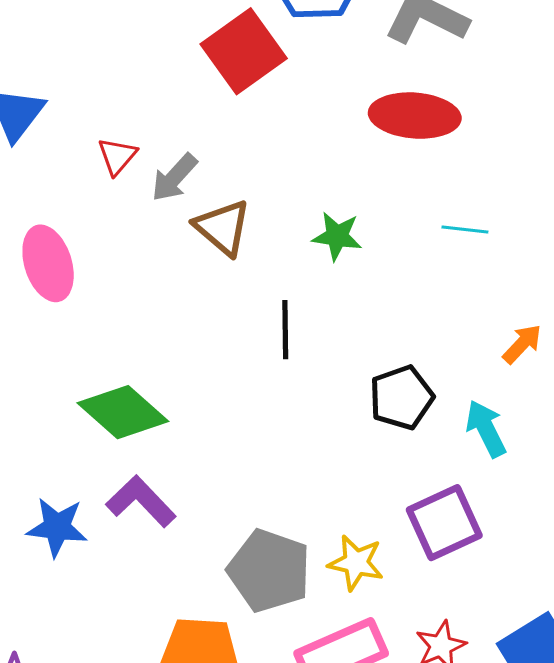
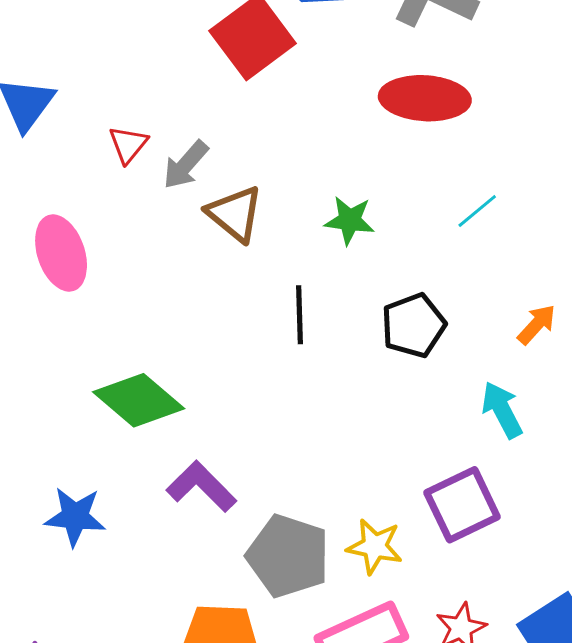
cyan line: (465, 229) -> (477, 211), turned -45
black pentagon: (401, 397) -> (413, 325), moved
purple L-shape: (141, 501) -> (201, 486), moved

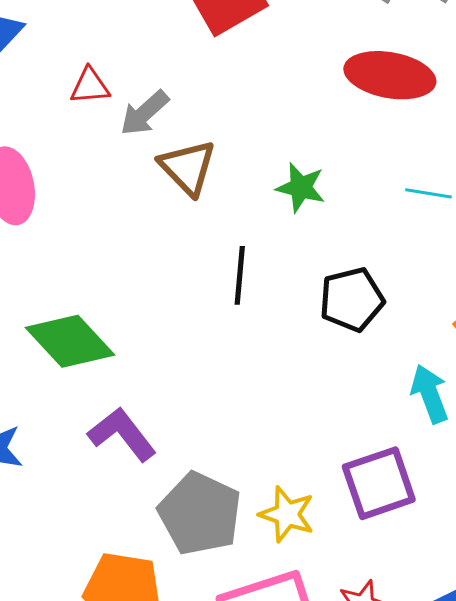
red triangle: (128, 144) -> (90, 86), turned 39
cyan line: (477, 211) -> (429, 193), turned 42

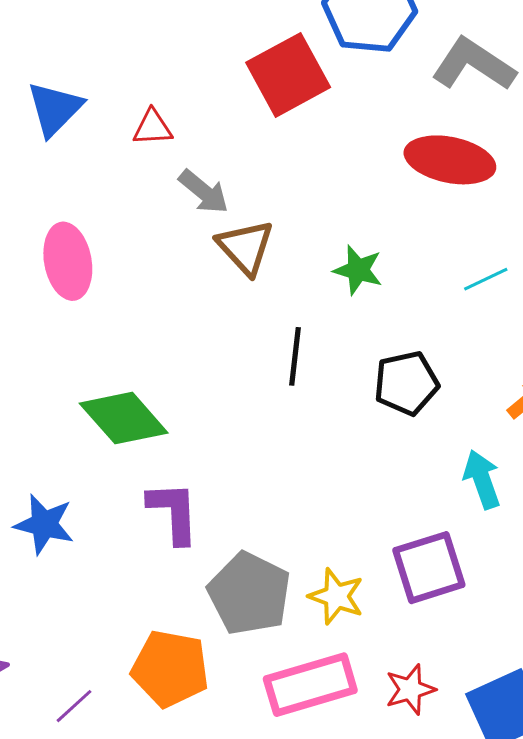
red triangle: (90, 86) -> (153, 127), moved
gray arrow: (144, 113) -> (204, 192), turned -100
cyan line: (429, 193) -> (486, 279), turned -36
purple L-shape: (122, 434) -> (173, 512), turned 34

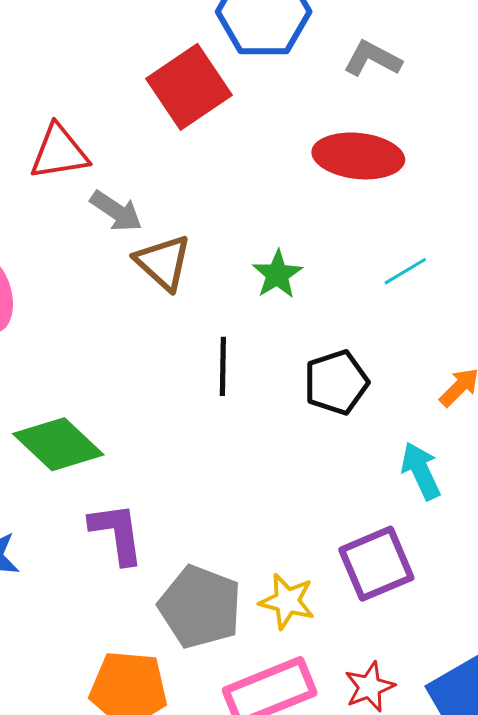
gray L-shape: (474, 64) -> (373, 59), size x0.7
red triangle: (153, 127) -> (59, 152), size x1.5
green star: (358, 270) -> (277, 274), turned 30

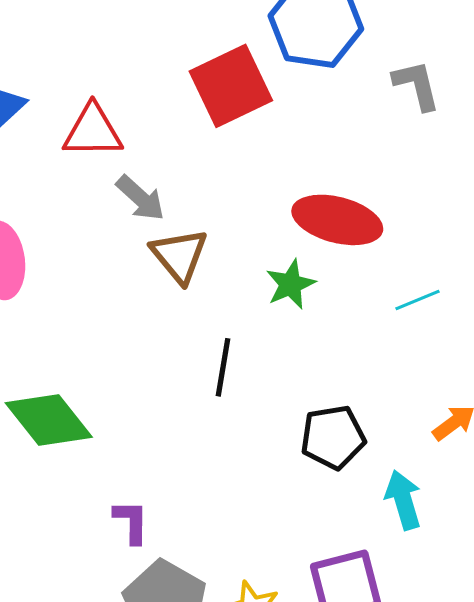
gray L-shape: (373, 59) -> (417, 85), turned 40
red ellipse: (358, 156) -> (337, 220), moved
black pentagon: (336, 382) -> (333, 437), moved
purple L-shape: (117, 533) -> (131, 522), moved, size x0.7

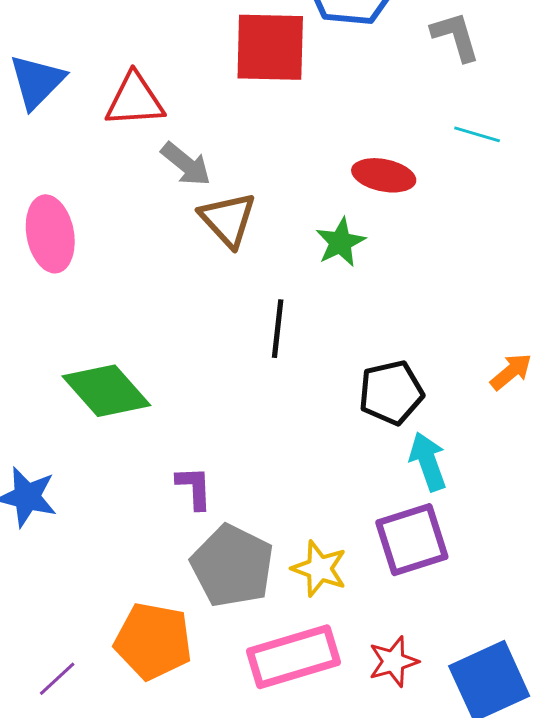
red square: (231, 86) -> (270, 47), turned 30
red ellipse: (337, 220) -> (384, 175), size x0.7
cyan line: (418, 300) -> (477, 134), moved, turned 42
cyan arrow: (403, 500) -> (428, 462), moved

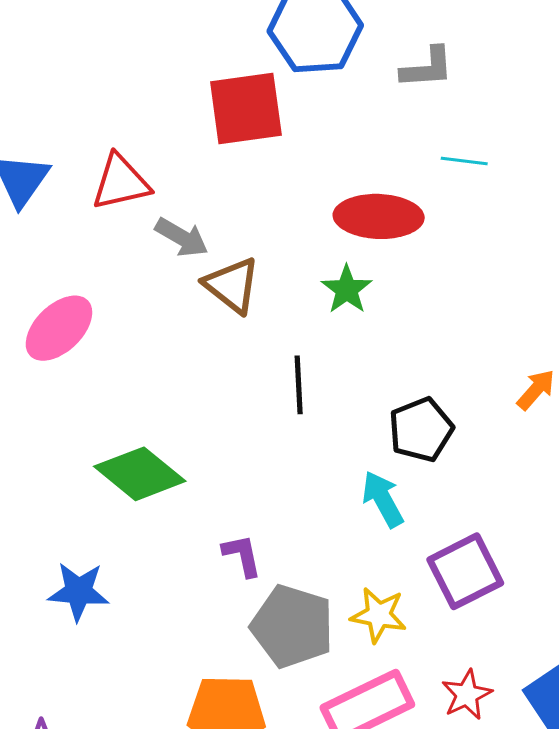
gray L-shape: (456, 36) -> (427, 68), turned 112
red ellipse: (384, 175) -> (379, 216), size x1.4
pink ellipse: (50, 234) -> (59, 328), turned 66
cyan arrow: (428, 462) -> (383, 499), moved

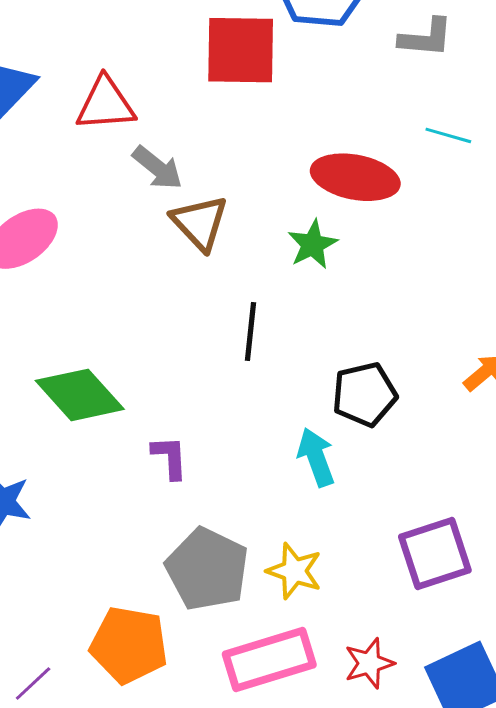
purple L-shape: (242, 555) -> (170, 457), moved
purple square: (465, 571) -> (435, 554), moved

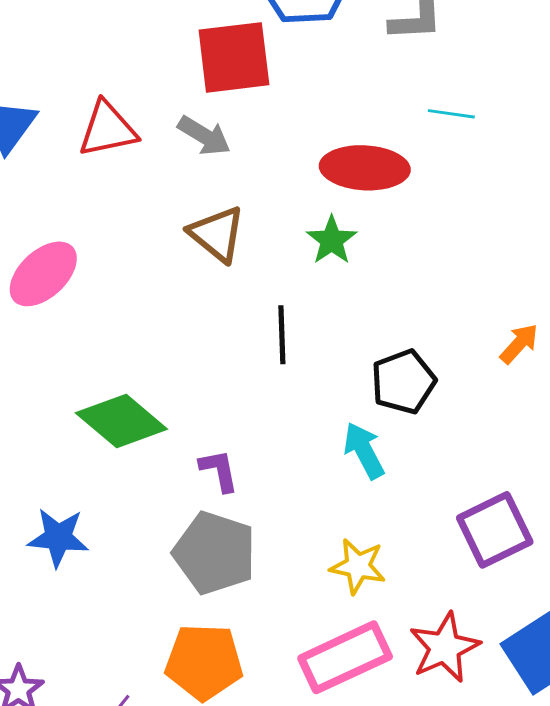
gray arrow: (157, 168) -> (204, 136), moved
gray pentagon: (207, 569) -> (215, 553), moved
red star: (369, 663) -> (445, 648), size x1.4

